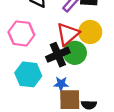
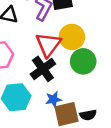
green circle: (75, 53) -> (83, 61), moved

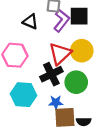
green circle: (83, 61) -> (76, 82), moved

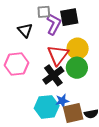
black triangle: (30, 22) -> (25, 30), turned 35
green circle: (76, 82) -> (77, 68), moved
cyan hexagon: (23, 95) -> (47, 107), moved

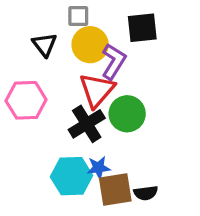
black square: (69, 17) -> (142, 28), moved
purple L-shape: (54, 24) -> (114, 62), moved
yellow circle: (78, 49) -> (90, 45), moved

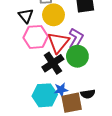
purple L-shape: (114, 62) -> (76, 39), moved
pink hexagon: (26, 100) -> (36, 37), moved
black semicircle: (146, 193) -> (88, 94), moved

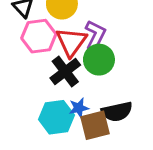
black semicircle: (88, 94) -> (117, 112), size x1.5

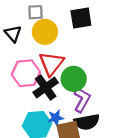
purple L-shape: (95, 35) -> (82, 100), moved
pink hexagon: (39, 36) -> (26, 73), moved

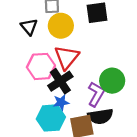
green circle: (74, 79) -> (112, 81), moved
blue star: (56, 118) -> (61, 102), moved

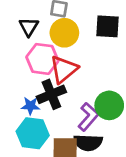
pink hexagon: (41, 66) -> (42, 59), moved
blue star: (61, 102) -> (30, 106), moved

